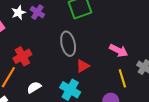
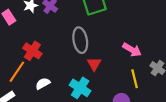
red cross: (22, 56) -> (32, 51), turned -30
red triangle: (83, 66) -> (94, 64), turned -32

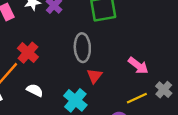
yellow line: (135, 79) -> (137, 98), turned 72
white semicircle: (43, 84) -> (35, 90), turned 48

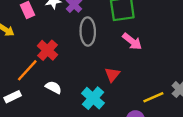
gray ellipse: (82, 48) -> (88, 32), moved
pink arrow: (138, 66) -> (132, 41), moved

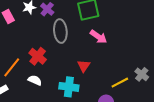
red cross: (47, 50) -> (38, 56), moved
cyan cross: (93, 98) -> (69, 87), turned -30

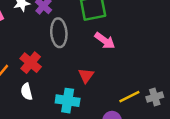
gray cross: (142, 74) -> (155, 97), moved, turned 32
white semicircle: (35, 80) -> (27, 92), turned -128

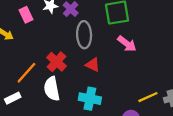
red triangle: (86, 75) -> (93, 65), moved, turned -42
white semicircle: (27, 92) -> (52, 89), size x1.5

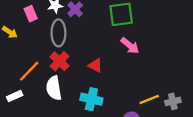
gray ellipse: (84, 35) -> (58, 33), moved

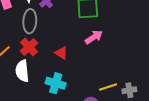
pink arrow: (130, 46) -> (94, 37), turned -78

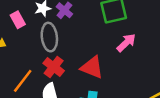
red triangle: (61, 53) -> (92, 67), size x1.5

